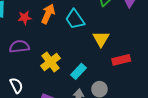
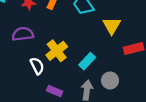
white semicircle: (16, 85) -> (37, 66), moved

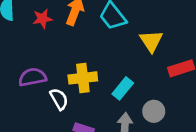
purple semicircle: (23, 34) -> (32, 77), moved
yellow cross: (57, 51) -> (83, 78), turned 35

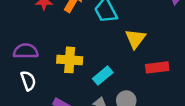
white semicircle: (59, 99) -> (28, 81), moved

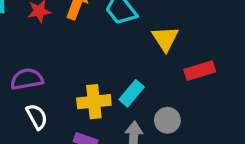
yellow cross: (70, 60) -> (94, 102), moved

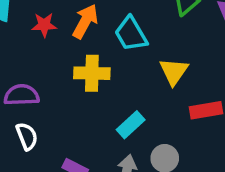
yellow cross: (94, 102) -> (92, 73), moved

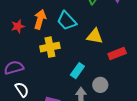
yellow triangle: (174, 71) -> (95, 36), turned -42

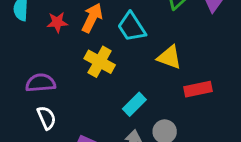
yellow cross: (50, 47) -> (100, 62), turned 30

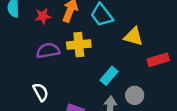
yellow cross: (100, 62) -> (79, 45), turned -30
purple semicircle: (40, 83) -> (48, 51), moved

